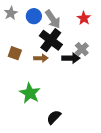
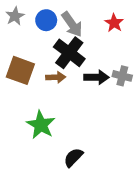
gray cross: (82, 49) -> (122, 76), moved, turned -32
brown square: (15, 53) -> (20, 70), size x1.5

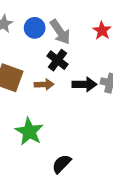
black cross: (69, 53) -> (58, 60), size x0.7

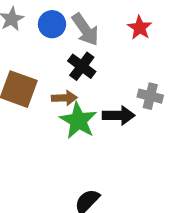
black arrow: (84, 84) -> (119, 115), moved
green star: (29, 132) -> (78, 121), moved

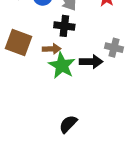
black cross: (82, 66) -> (64, 26), turned -30

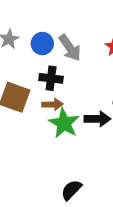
black cross: (64, 26) -> (51, 78), moved

